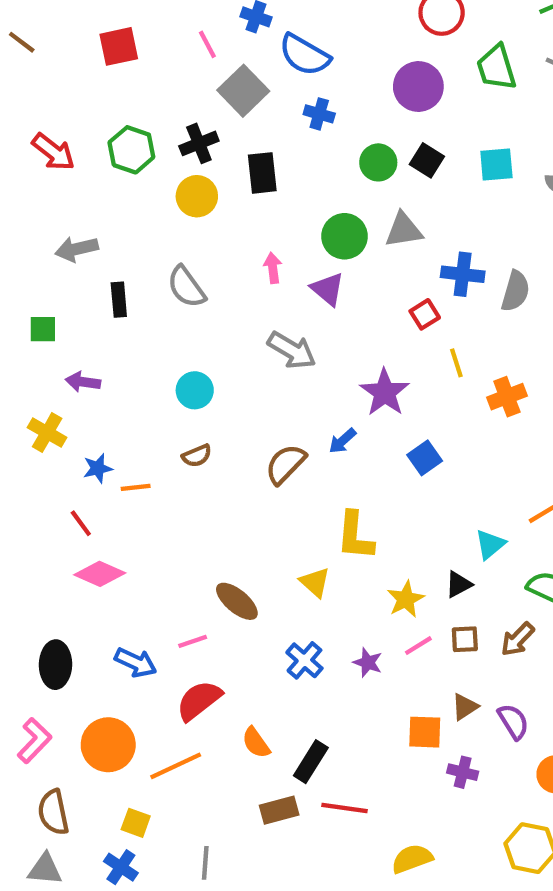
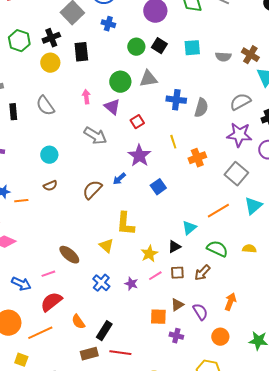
red square: (425, 314) -> (137, 122), moved

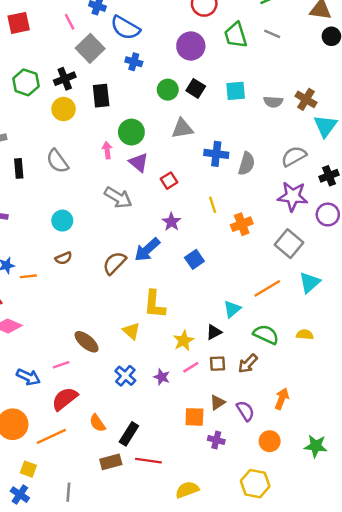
green circle: (120, 82) -> (131, 132), moved
purple star: (139, 156) -> (171, 222), size x0.7
blue arrow: (119, 179) -> (147, 250), size x1.6

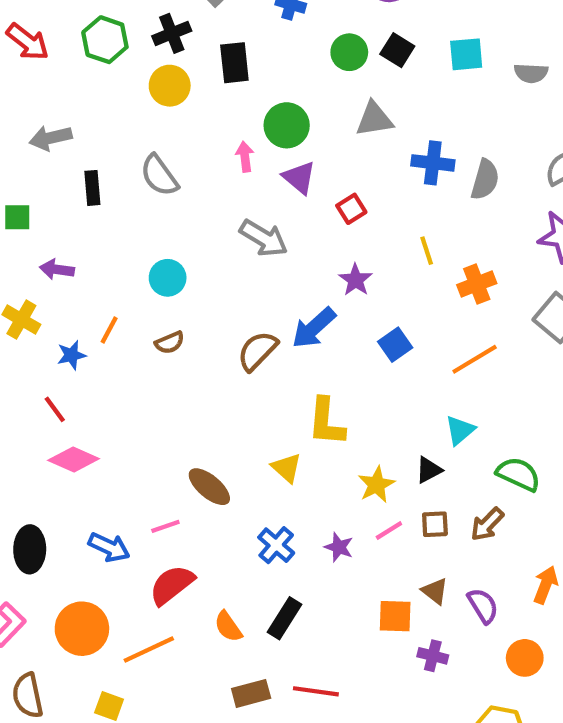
orange line: (28, 276) -> (109, 330), moved, turned -56
orange line: (267, 288) -> (475, 359), moved
brown triangle: (217, 402) -> (435, 591), turned -49
black rectangle: (129, 434) -> (285, 618), moved

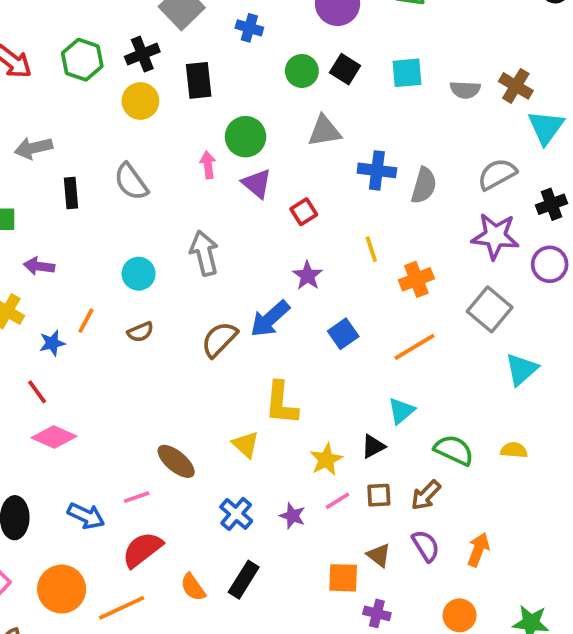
gray arrow: (264, 238) -> (204, 253), moved, turned -135
purple semicircle: (483, 606) -> (426, 546), moved

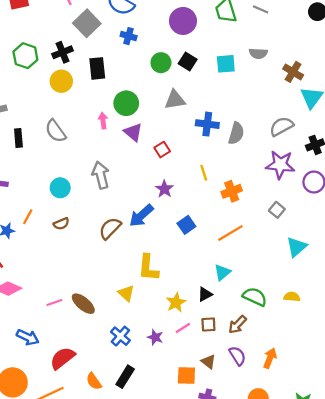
gray semicircle: (465, 90) -> (258, 53), moved
gray square: (490, 309) -> (277, 210), size x0.6
pink line: (137, 497) -> (54, 302), moved

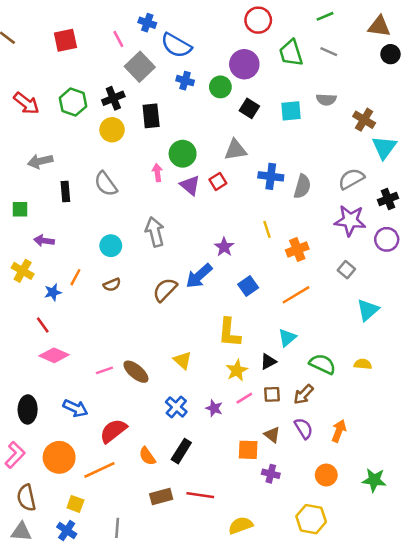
green circle: (161, 63) -> (220, 87), moved
red square: (162, 150) -> (218, 181), moved
yellow L-shape: (148, 268) -> (229, 333), moved

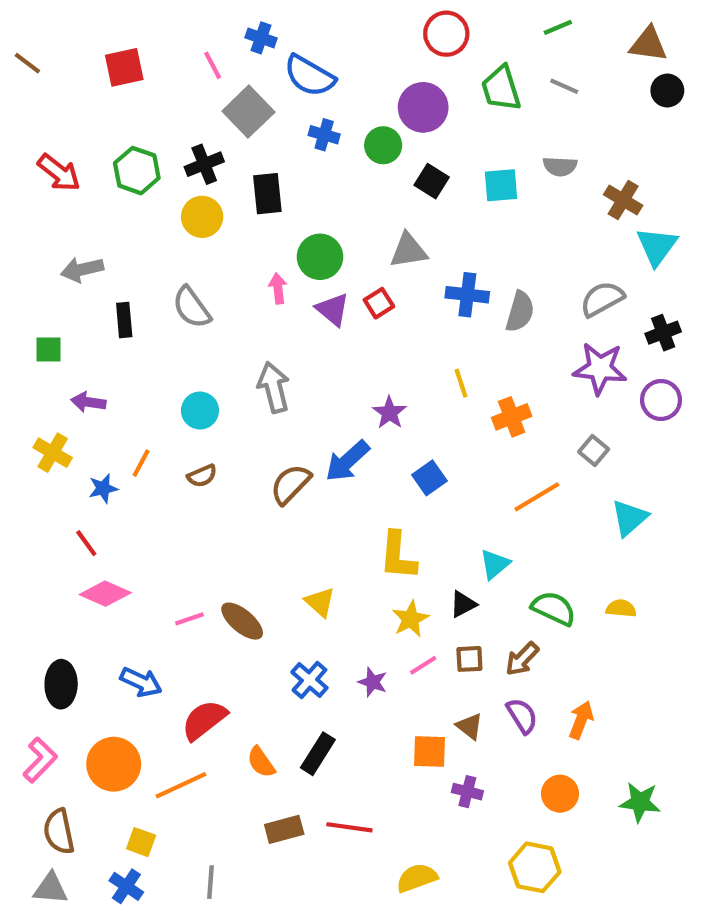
orange line: (296, 295) -> (537, 497), moved

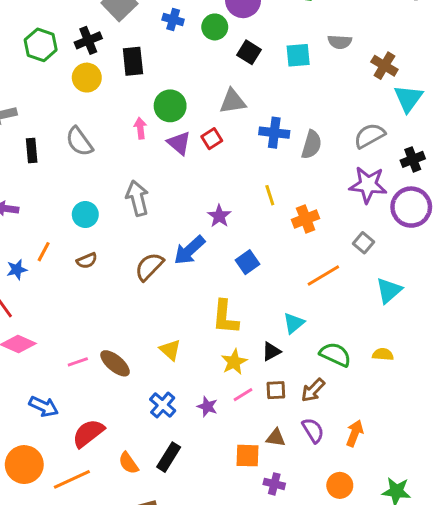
purple circle: (661, 400) -> (411, 207), size x1.4
brown triangle: (469, 726) -> (276, 438), turned -30

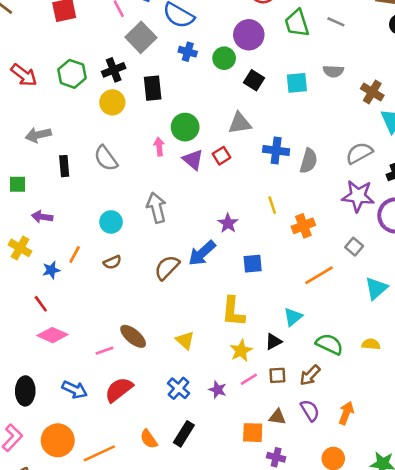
blue square: (248, 262) -> (253, 264), turned 30
brown ellipse: (115, 363) -> (133, 336), moved
red semicircle: (88, 433) -> (119, 390), moved

